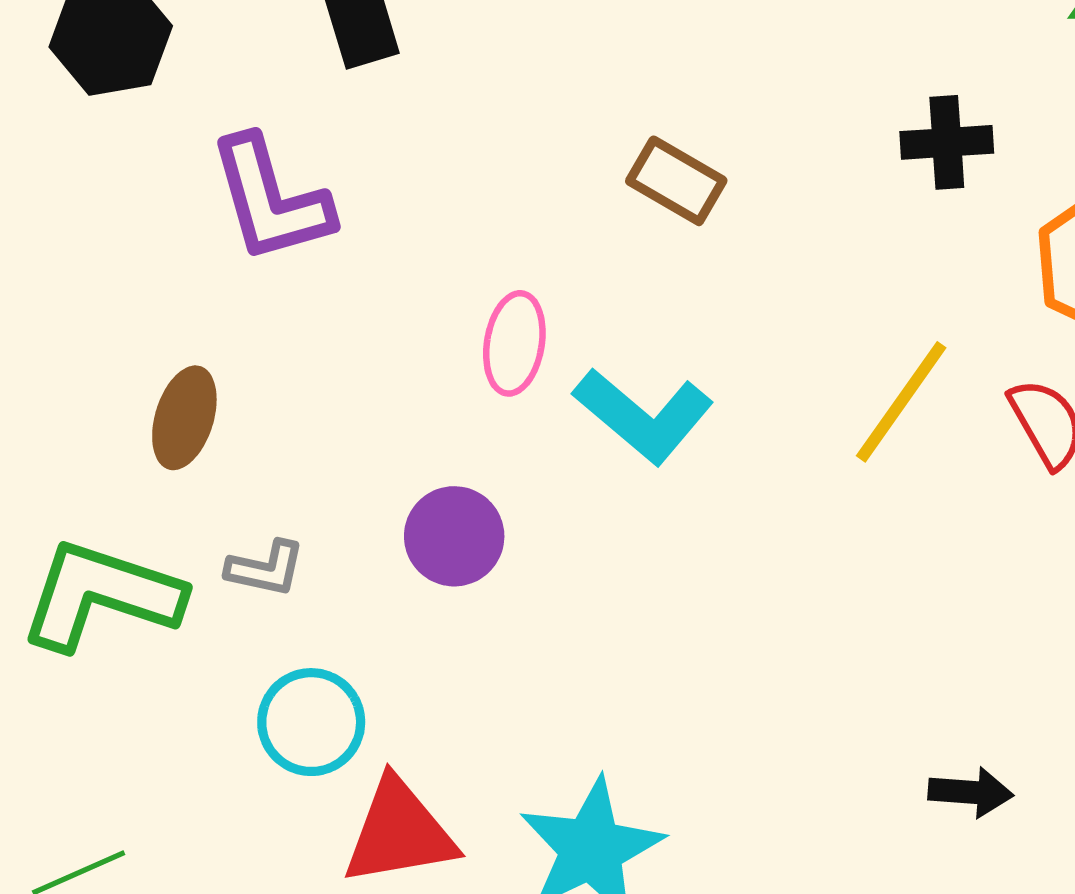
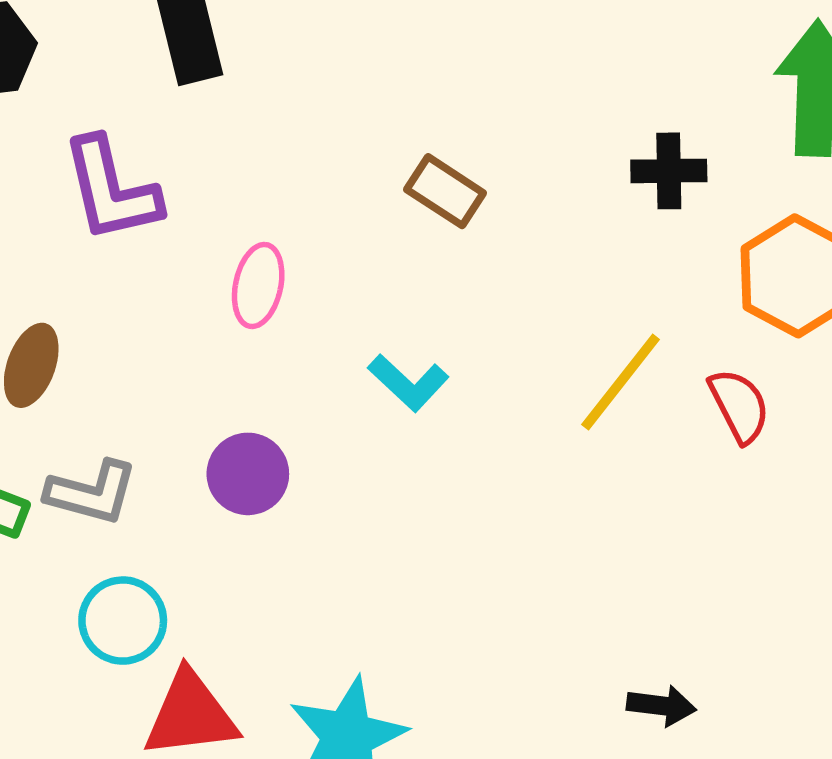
pink ellipse: (514, 343) -> (258, 285), moved
cyan L-shape: (643, 416) -> (408, 383), size x0.7
gray L-shape: (266, 569) -> (92, 493), size x1.4

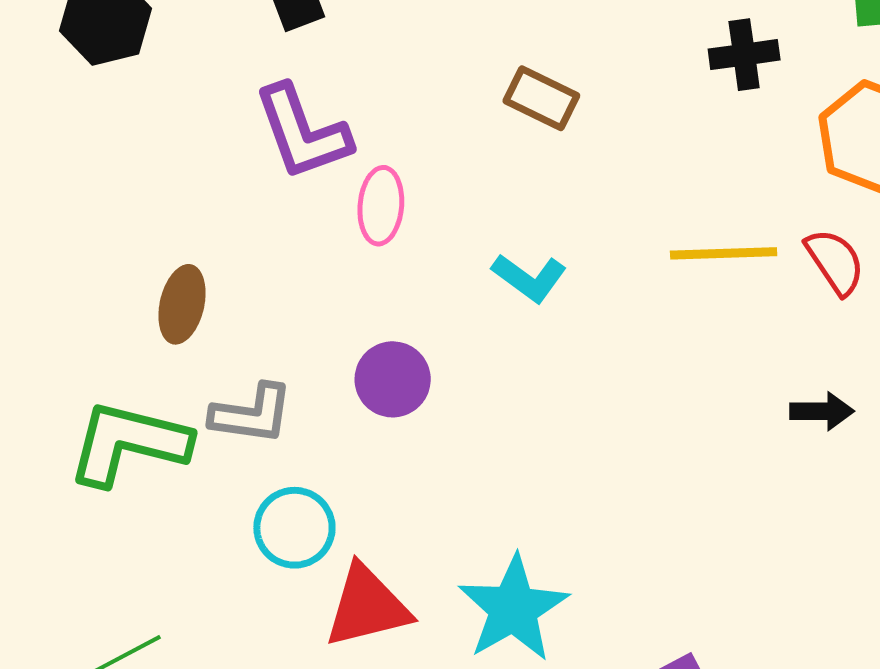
purple L-shape: (111, 190) -> (302, 132), moved
yellow line: (621, 382) -> (724, 253), turned 57
black arrow: (661, 706) -> (822, 411), moved

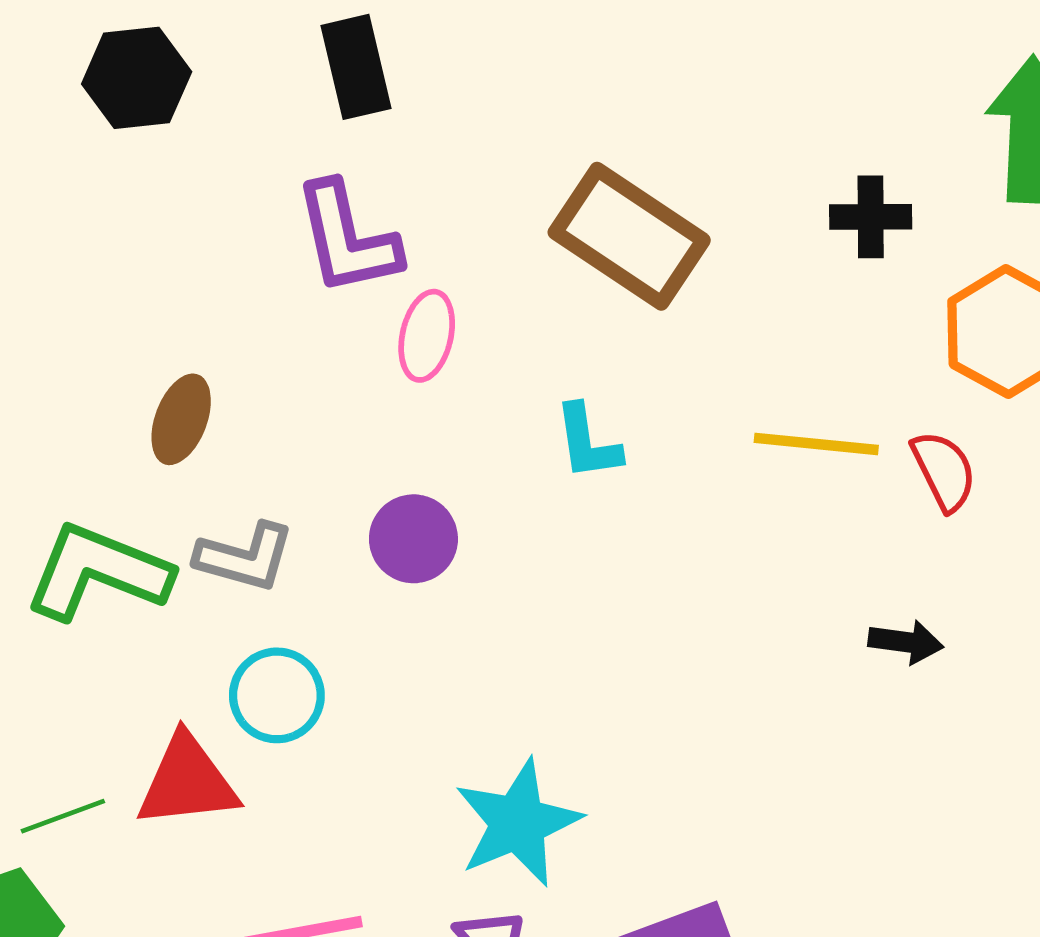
brown rectangle: (541, 98) -> (629, 236), size x1.8
cyan L-shape: (529, 278) -> (587, 442), turned 38
red triangle: (367, 606) -> (187, 782), moved

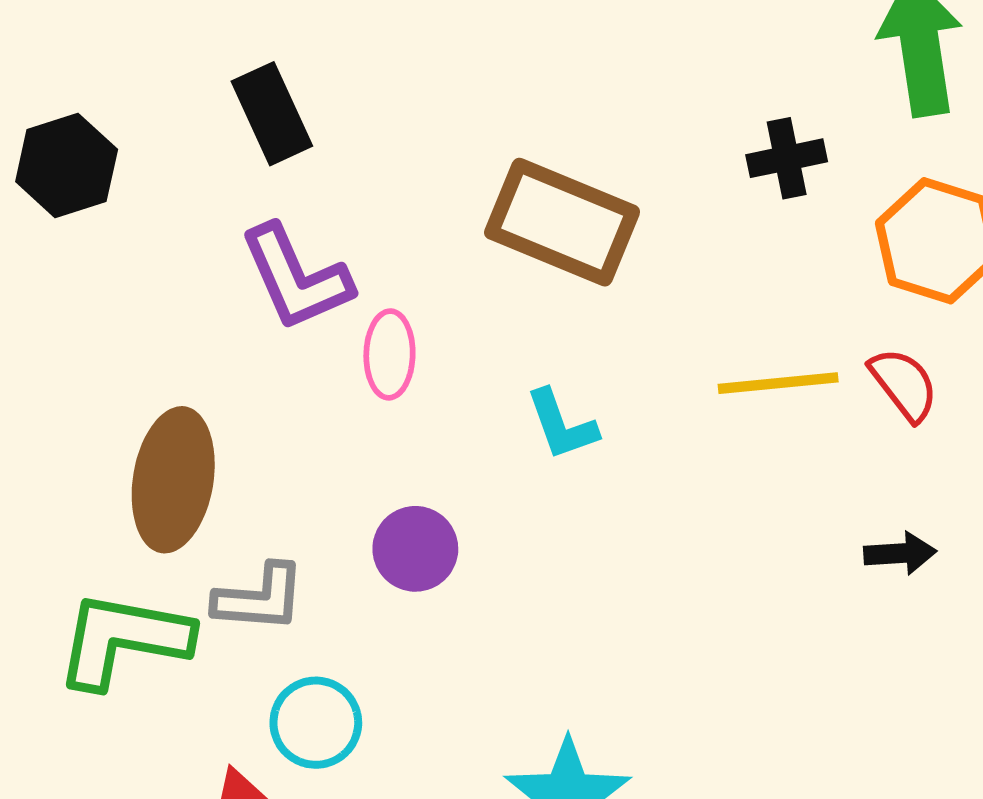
brown ellipse: (181, 419) -> (173, 480), size x1.6

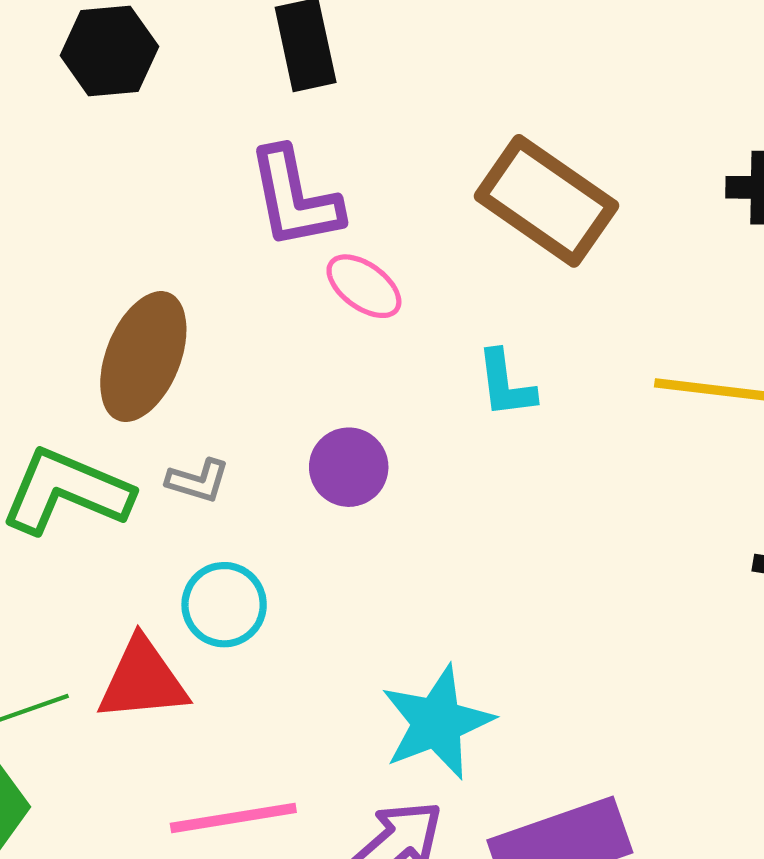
pink ellipse: (389, 354) -> (364, 286), turned -68
gray L-shape: (259, 598) -> (198, 481), size x0.7

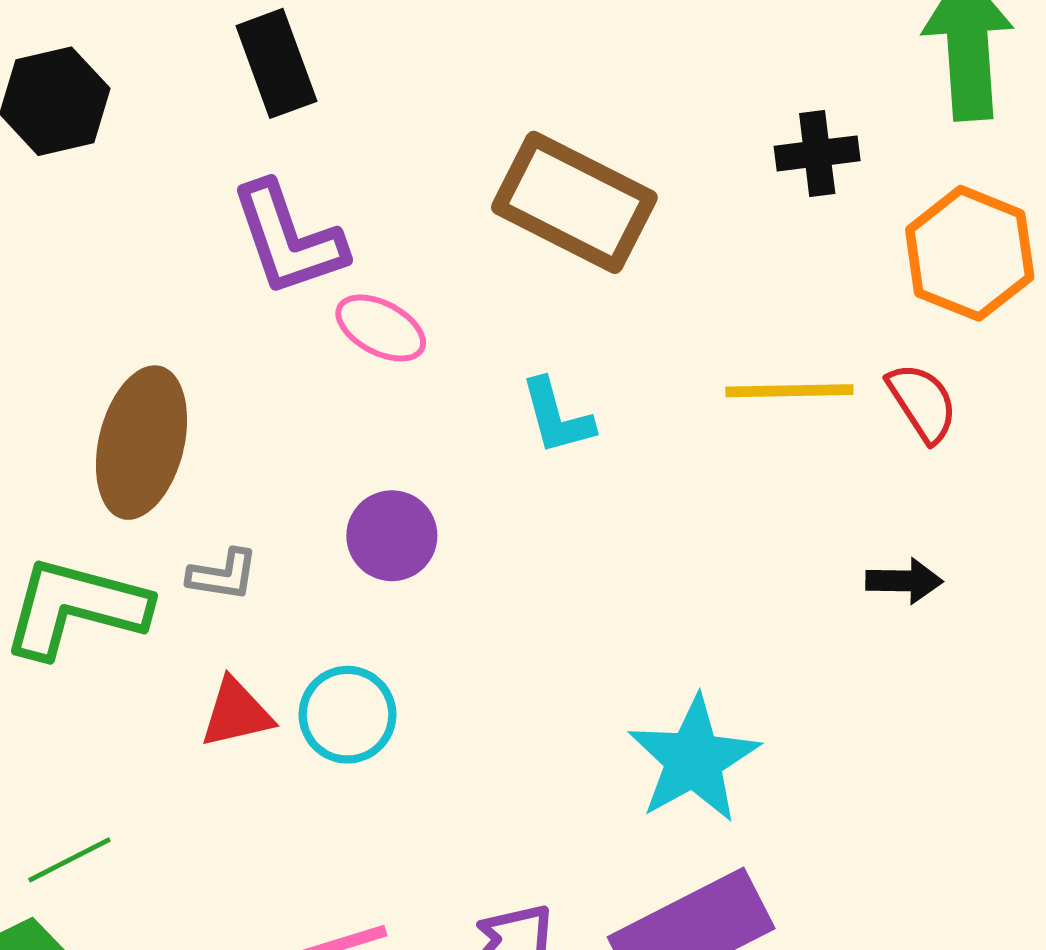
cyan circle: (224, 605) -> (347, 715), moved
red triangle: (143, 680) -> (236, 713), moved, size x0.7
cyan star: (437, 722) -> (694, 759), moved

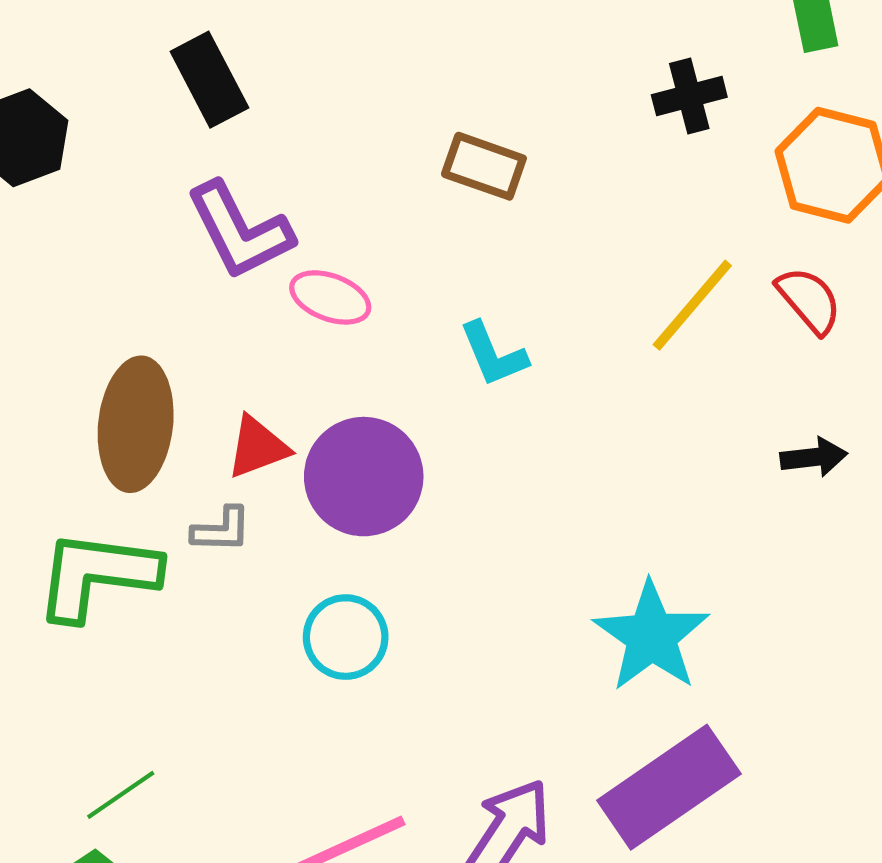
brown rectangle: (574, 202) -> (484, 166), size x0.6
yellow line: (789, 391) -> (692, 305), turned -41
purple circle: (392, 536) -> (364, 477), size x1.5
red triangle: (236, 713) -> (258, 447), moved

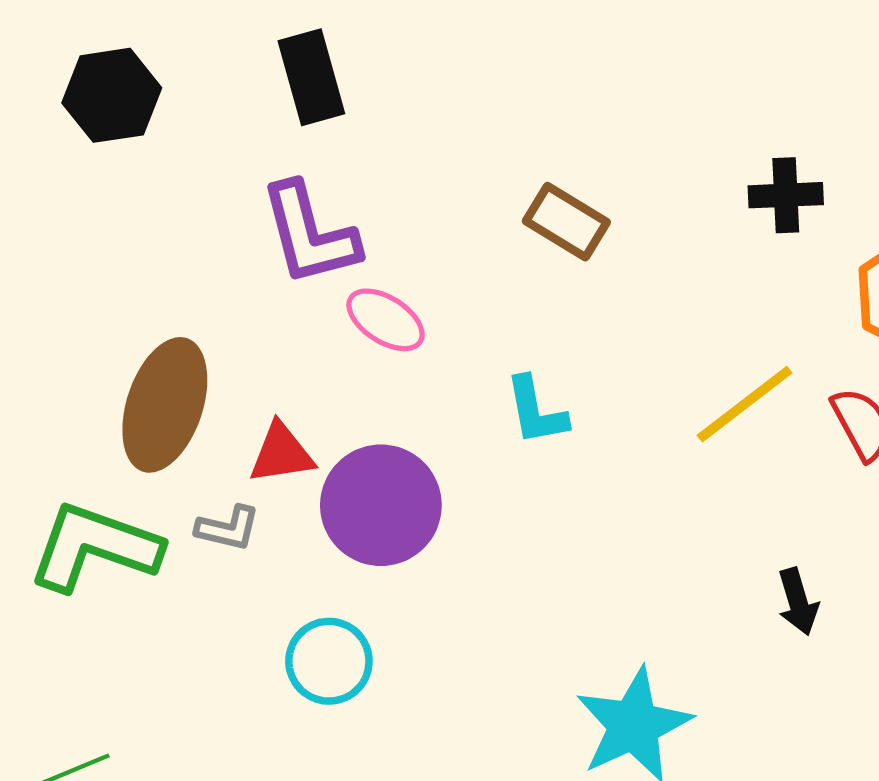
black arrow: (814, 457) -> (798, 602), moved, turned 68

